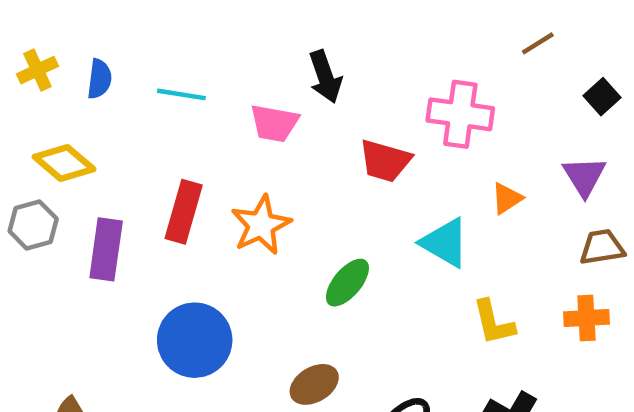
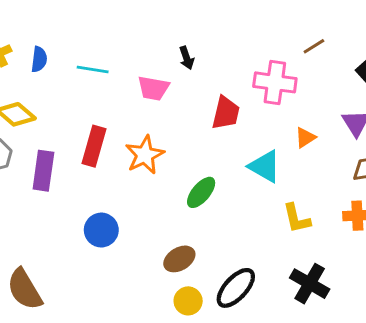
brown line: (538, 43) -> (314, 46), moved
black arrow: (325, 77) -> (187, 58), size x0.7
red trapezoid: (385, 161) -> (226, 113), turned -93
blue circle: (195, 340) -> (101, 230), size x0.7

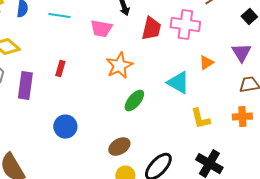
red trapezoid: (226, 113) -> (151, 29), moved
red rectangle: (94, 146) -> (60, 69), size x0.6
orange star: (145, 155) -> (119, 66), moved

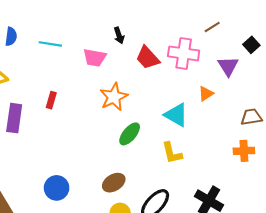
red trapezoid: (151, 29) -> (148, 58), turned 125
purple triangle: (241, 53) -> (228, 66), moved
yellow L-shape: (200, 119) -> (172, 153), moved
blue circle: (65, 127) -> (57, 188), moved

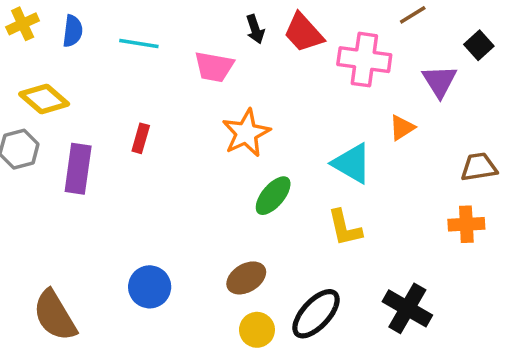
red trapezoid: (148, 58) -> (304, 33), moved

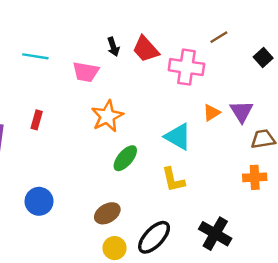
purple triangle: (440, 81) -> (242, 111), moved
blue circle: (150, 287) -> (39, 201), moved

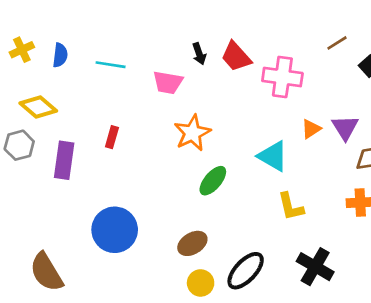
brown line: (219, 37) -> (337, 43), moved
yellow L-shape: (173, 180) -> (291, 207), moved
blue circle: (39, 201) -> (115, 230), size x1.4

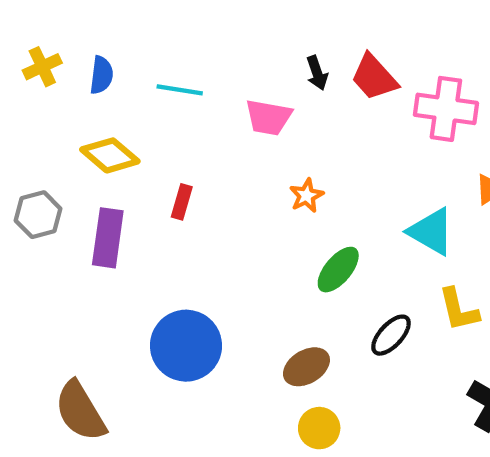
yellow diamond: (38, 107) -> (110, 155), moved
orange star: (192, 133) -> (306, 196), size x0.6
black ellipse: (246, 271) -> (391, 335), moved, size x0.7

